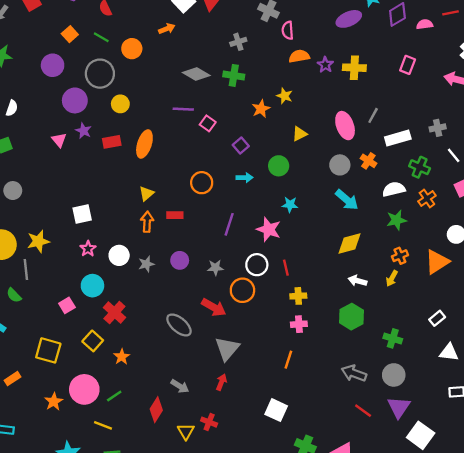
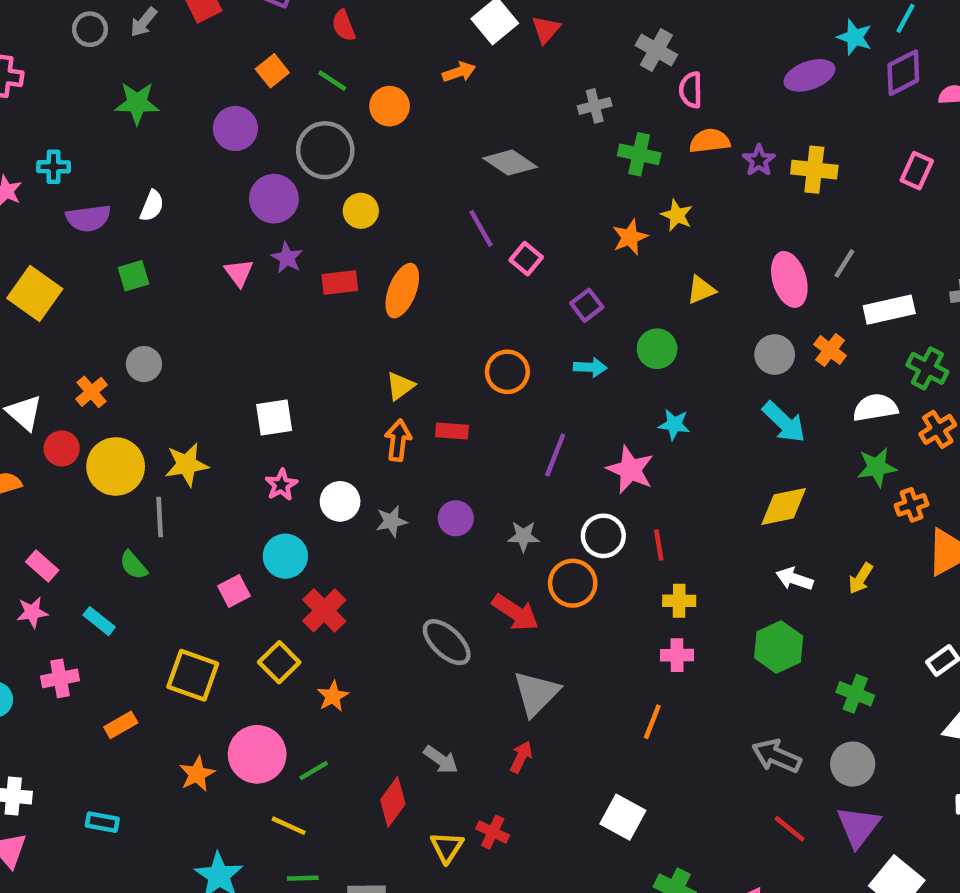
green cross: (234, 75) -> (639, 154), moved
purple line: (183, 109) -> (481, 228), turned 54
orange cross: (400, 256) -> (912, 505), moved

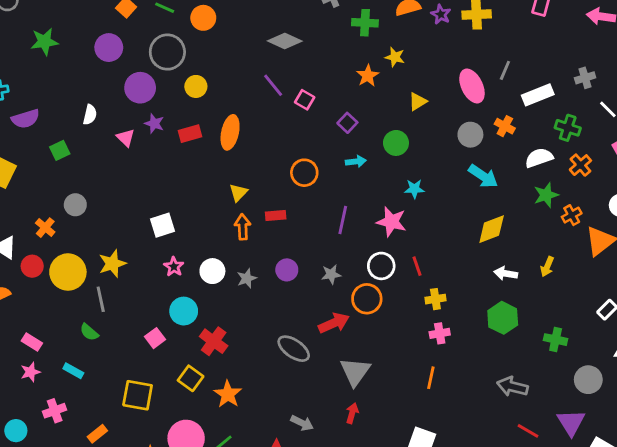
white semicircle: (152, 206) -> (90, 115), moved
red arrow: (515, 612) -> (334, 323), turned -48
orange star: (333, 696) -> (228, 394), size x1.4
gray circle: (853, 764) -> (588, 380), moved

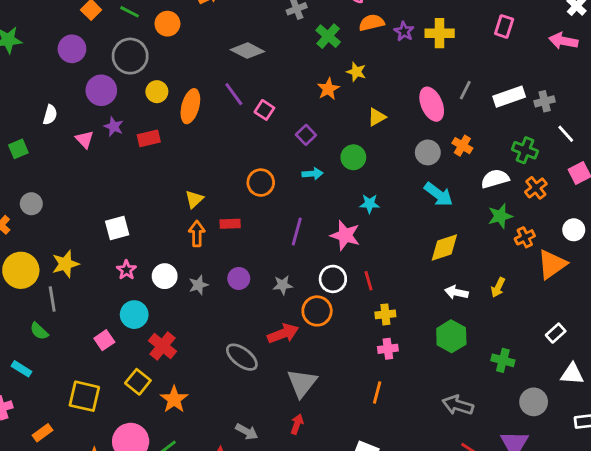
green cross: (365, 23) -> (328, 36), turned 35
white rectangle: (538, 95) -> (509, 97), moved
orange ellipse: (230, 132) -> (190, 106), moved

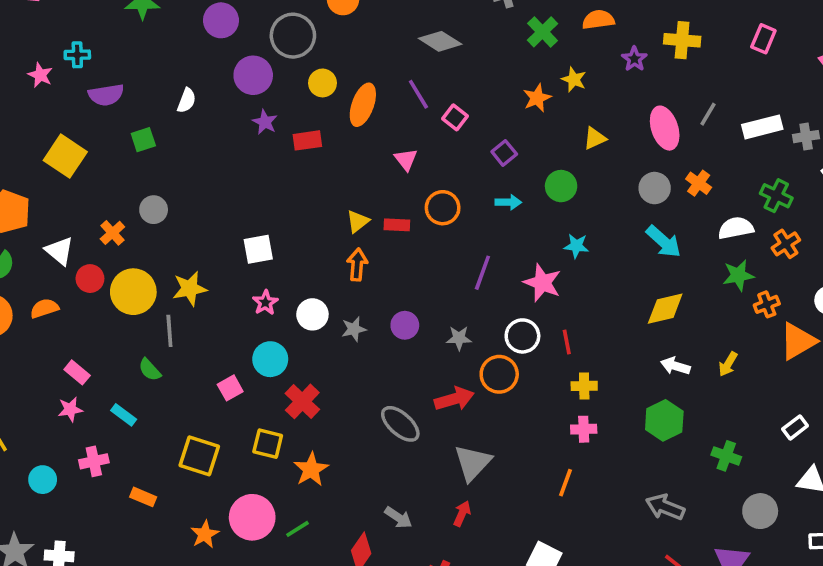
purple star: (404, 31) -> (634, 59), moved
pink triangle: (85, 139) -> (406, 159), moved
red rectangle: (230, 224) -> (397, 225), moved
yellow square: (138, 382) -> (268, 444), turned -30
orange rectangle: (43, 433) -> (143, 497), turned 54

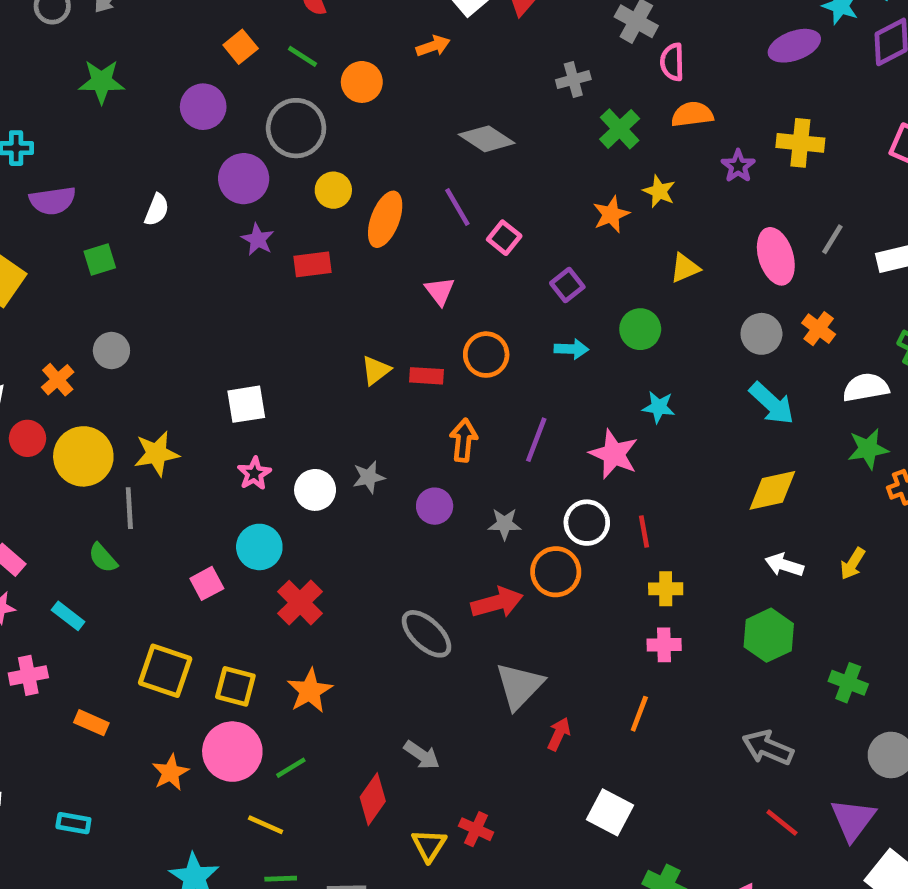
orange arrow: (357, 265) -> (464, 440), moved
gray star: (354, 329) -> (369, 477), moved
yellow square: (268, 444) -> (235, 686), moved
red arrow: (462, 514) -> (559, 734), moved

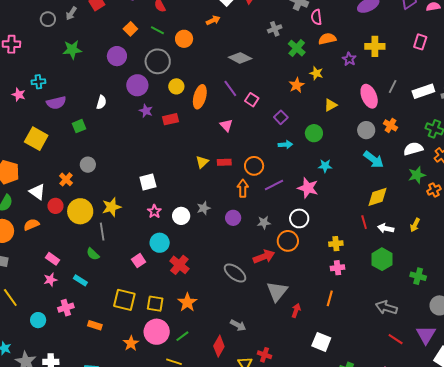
orange circle: (486, 355) -> (254, 166), moved
purple line: (536, 440) -> (274, 185), turned 48
red line: (644, 531) -> (364, 222), moved

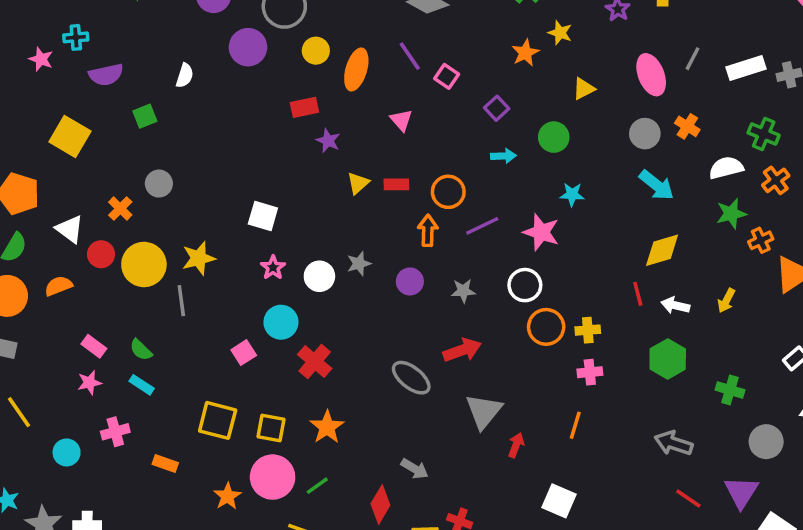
purple star: (146, 111) -> (328, 141), moved
white square: (148, 182) -> (263, 216), turned 30
orange circle: (288, 241) -> (546, 327), moved
green semicircle: (93, 254) -> (141, 350), moved

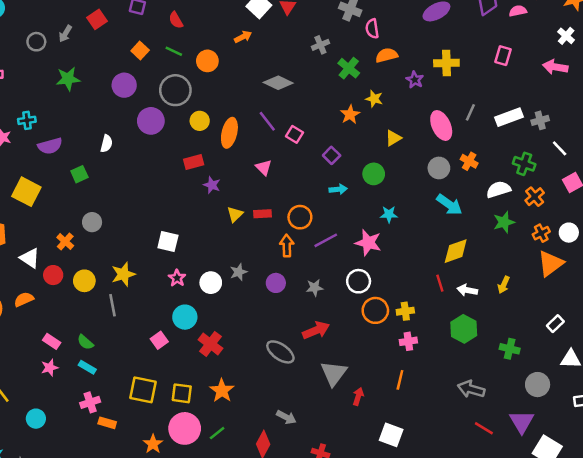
orange cross: (761, 240) -> (541, 233), moved
yellow circle: (144, 264) -> (84, 281), size x0.7
pink cross: (115, 432) -> (90, 402), moved

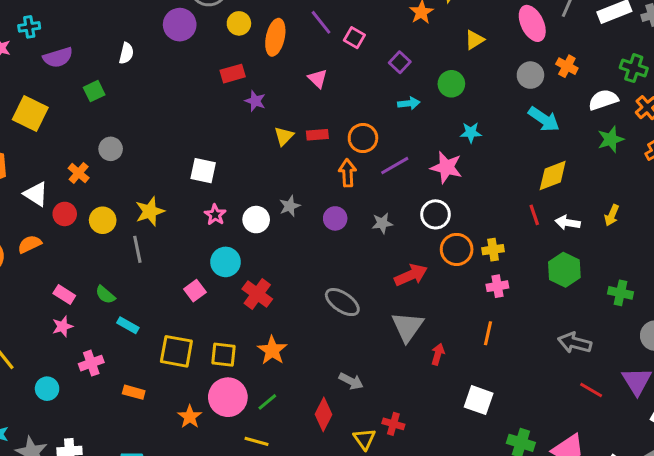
red arrow: (316, 330) -> (411, 275), moved
cyan rectangle: (87, 367) -> (128, 325), moved
pink cross: (90, 402) -> (91, 363), moved

